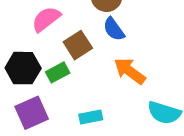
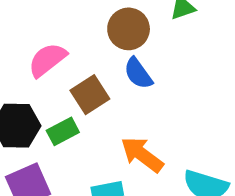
orange arrow: (130, 71) -> (142, 155), moved

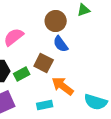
brown square: (90, 95) -> (44, 63), moved, turned -30

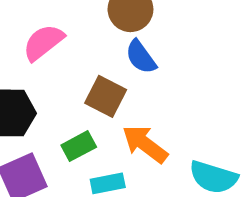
green rectangle: (22, 74) -> (79, 146), moved

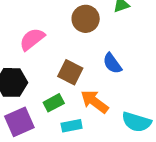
blue semicircle: (141, 57) -> (112, 63), moved

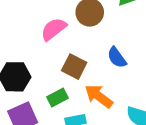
pink semicircle: (32, 39) -> (54, 29), moved

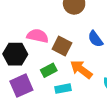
pink semicircle: (54, 29) -> (38, 36), moved, turned 50

